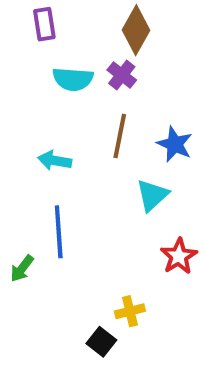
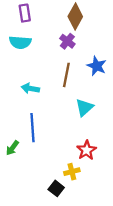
cyan semicircle: (73, 79) -> (20, 42), moved
blue star: (175, 144) -> (97, 66), moved
red star: (179, 256) -> (87, 150), moved

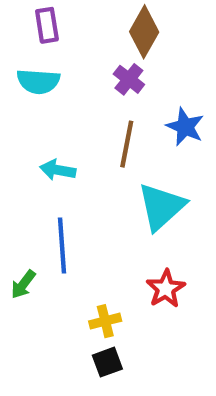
cyan triangle: (84, 107) -> (161, 207), size x1.4
yellow cross: (72, 172) -> (105, 321), moved
black square: (56, 188) -> (107, 362), turned 32

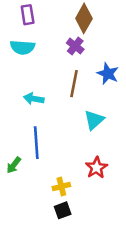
cyan triangle: (161, 207) -> (94, 120), size x0.7

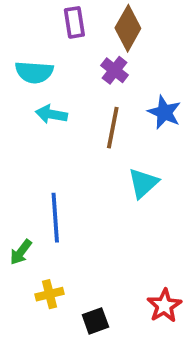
purple rectangle: (28, 15) -> (74, 22), moved
cyan arrow: (34, 99) -> (51, 114), moved
red star: (96, 168) -> (164, 306), moved
yellow cross: (61, 186) -> (50, 294), moved

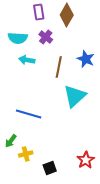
purple cross: (115, 70) -> (46, 37), moved
cyan triangle: (143, 183) -> (75, 96), size x1.4
blue line: (55, 218) -> (29, 114), turned -70
green arrow: (21, 252) -> (11, 141), moved

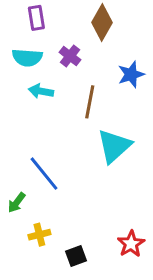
purple rectangle: (39, 12) -> (36, 18), moved
blue star: (86, 59) -> (131, 74), moved, turned 30
blue line: (29, 114) -> (44, 174), turned 35
green arrow: (11, 141) -> (17, 203), moved

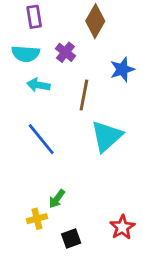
blue line: (44, 174) -> (41, 139), moved
green arrow: (17, 203) -> (57, 199), moved

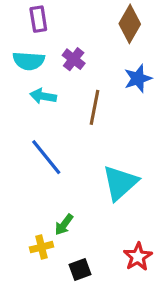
brown diamond: (95, 21) -> (130, 24), moved
cyan triangle: (107, 136) -> (120, 183), moved

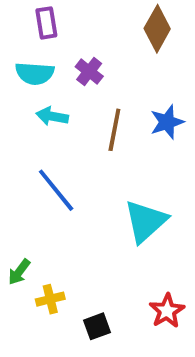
blue star: (138, 78) -> (167, 122), moved
green arrow: (64, 225) -> (19, 272), moved

